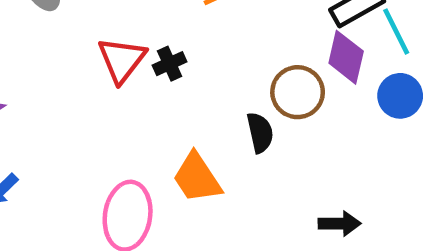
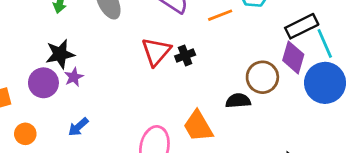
blue circle: (400, 96) -> (325, 83), size x1.5
black semicircle: (260, 133) -> (238, 101), turned -85

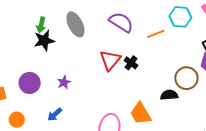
black star: (60, 54) -> (44, 40), moved
black cross: (185, 56) -> (131, 63), turned -32
purple star: (74, 77) -> (64, 82), moved

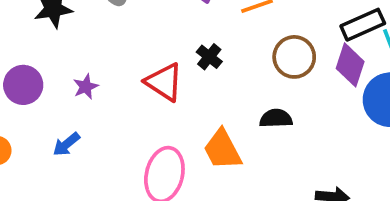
red triangle: (110, 60) -> (164, 82), moved, turned -40
brown circle: (186, 78) -> (294, 57), moved

